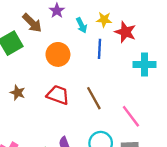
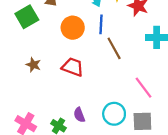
blue line: (100, 49) -> (101, 24), moved
brown line: (94, 98) -> (114, 48), moved

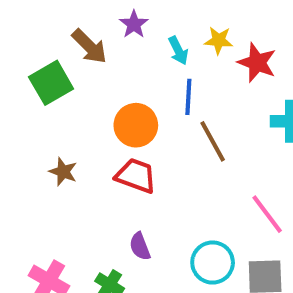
orange circle: (73, 28) -> (136, 125), moved
purple semicircle: (79, 115) -> (140, 246), moved

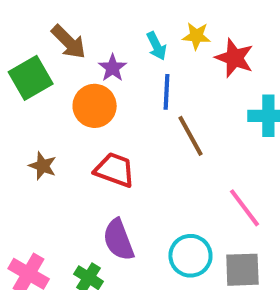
purple star: (134, 24) -> (113, 68), moved
orange circle: (136, 125) -> (95, 106), moved
purple semicircle: (140, 246) -> (119, 240), size x1.5

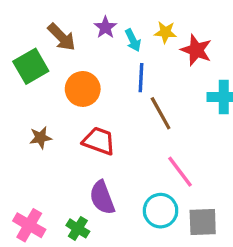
purple star: (113, 68) -> (105, 27), moved
brown star: (43, 166) -> (41, 138), turned -30
pink line: (244, 208) -> (180, 172), moved

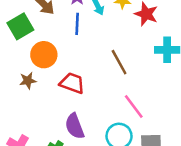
blue line: (141, 78) -> (77, 24), moved
orange circle: (83, 89) -> (44, 55), moved

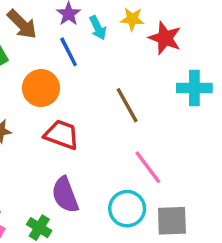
blue line: (77, 24) -> (69, 52), turned -30
orange circle: (44, 55) -> (41, 88), moved

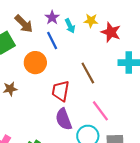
red trapezoid: (62, 135) -> (61, 91), moved, turned -100
purple semicircle: (65, 195) -> (64, 119), moved

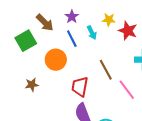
cyan arrow: (70, 26) -> (92, 33), moved
pink line: (100, 111) -> (127, 90), moved

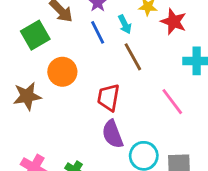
orange circle: (56, 60) -> (62, 72), moved
brown line: (106, 70) -> (133, 57), moved
brown star: (32, 85) -> (27, 96), moved, size x1.5

